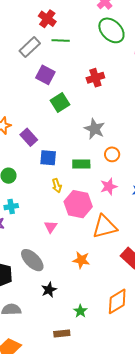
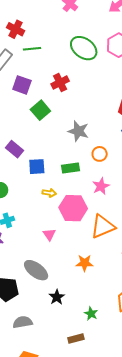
green ellipse: (111, 30) -> (84, 48), moved
red cross: (95, 78) -> (60, 83), moved
yellow arrow: (57, 186) -> (49, 193), turned -56

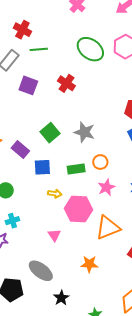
red cross: (60, 83) -> (66, 83), turned -30
green square: (40, 110) -> (50, 133), moved
orange circle: (100, 154) -> (100, 162), moved

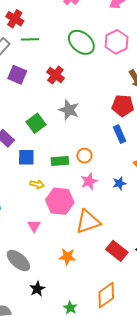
gray star: (84, 132) -> (69, 110), moved

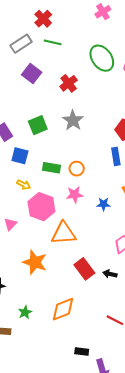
orange star: (67, 257) -> (35, 262), size x1.4

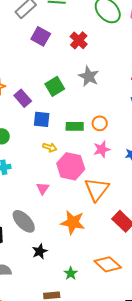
orange triangle: (64, 233) -> (97, 189), turned -40
orange diamond: (63, 309) -> (108, 264), turned 72

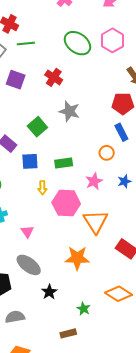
orange circle: (100, 123) -> (107, 153), moved
yellow arrow: (50, 147) -> (42, 188), turned 80
pink triangle: (43, 188) -> (27, 232), moved

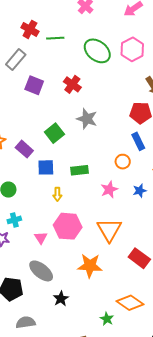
green line: (26, 43) -> (55, 38), moved
pink hexagon: (66, 203) -> (68, 226), moved
green star: (83, 309) -> (107, 319), moved

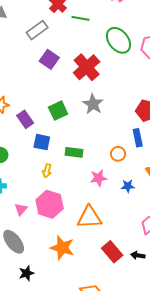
red cross: (72, 84) -> (87, 67), size x1.5
orange triangle: (109, 230) -> (89, 217), turned 44

